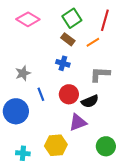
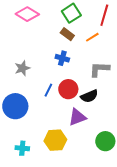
blue line: (41, 94) -> (48, 90), moved, turned 48

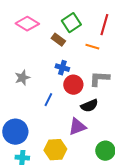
brown rectangle: (67, 34) -> (58, 40), moved
orange line: (92, 37) -> (92, 47), turned 48
red circle: (68, 89) -> (73, 85), moved
blue circle: (15, 106) -> (15, 132), moved

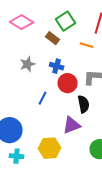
gray star: (22, 78) -> (28, 64), moved
black semicircle: (89, 106) -> (84, 104), turned -78

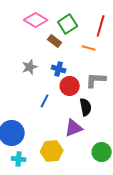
pink diamond: (22, 22) -> (36, 20), moved

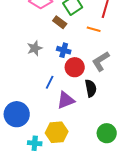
gray L-shape: (96, 80) -> (101, 61), turned -35
purple triangle: (74, 128) -> (66, 100), moved
cyan cross: (19, 159) -> (35, 143), moved

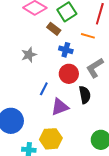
blue cross: (64, 50) -> (66, 50), moved

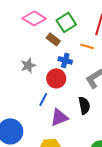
red circle: (69, 74) -> (56, 78), moved

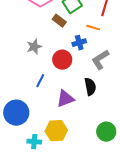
blue cross: (65, 60) -> (79, 43), moved, turned -32
blue line: (43, 99) -> (40, 81), moved

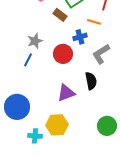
blue line: (40, 81) -> (28, 60), moved

